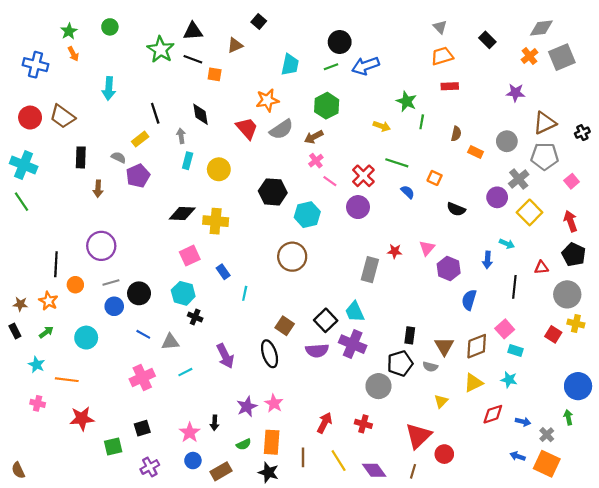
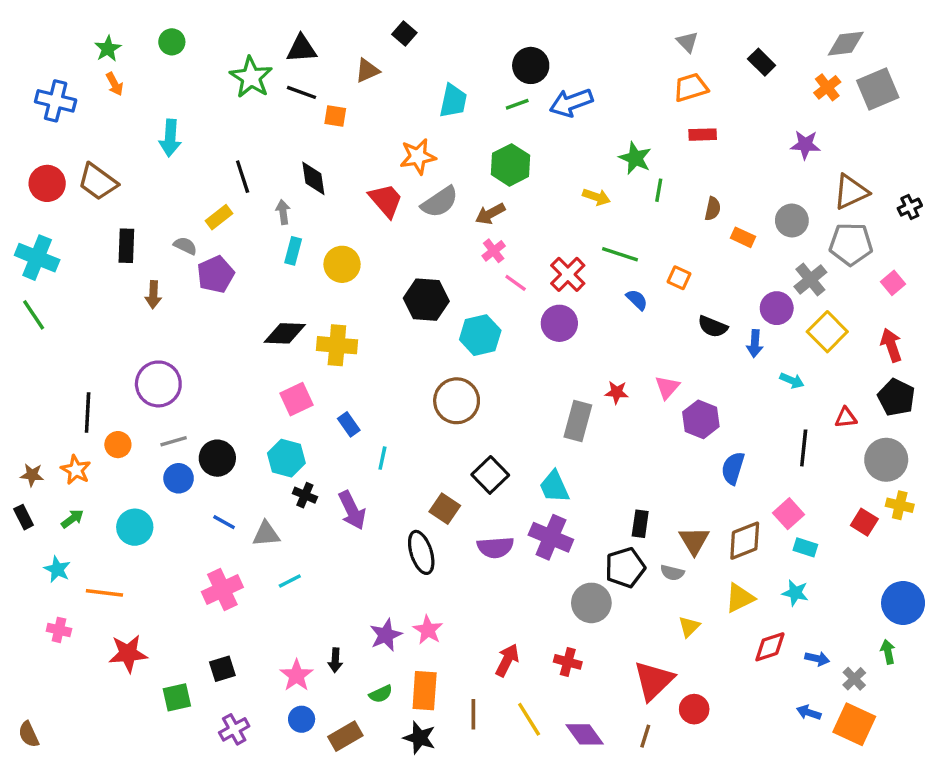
blue arrow: (487, 260) -> (755, 343), moved
black square: (326, 320) -> (490, 475), moved
purple arrow: (225, 356) -> (352, 510), moved

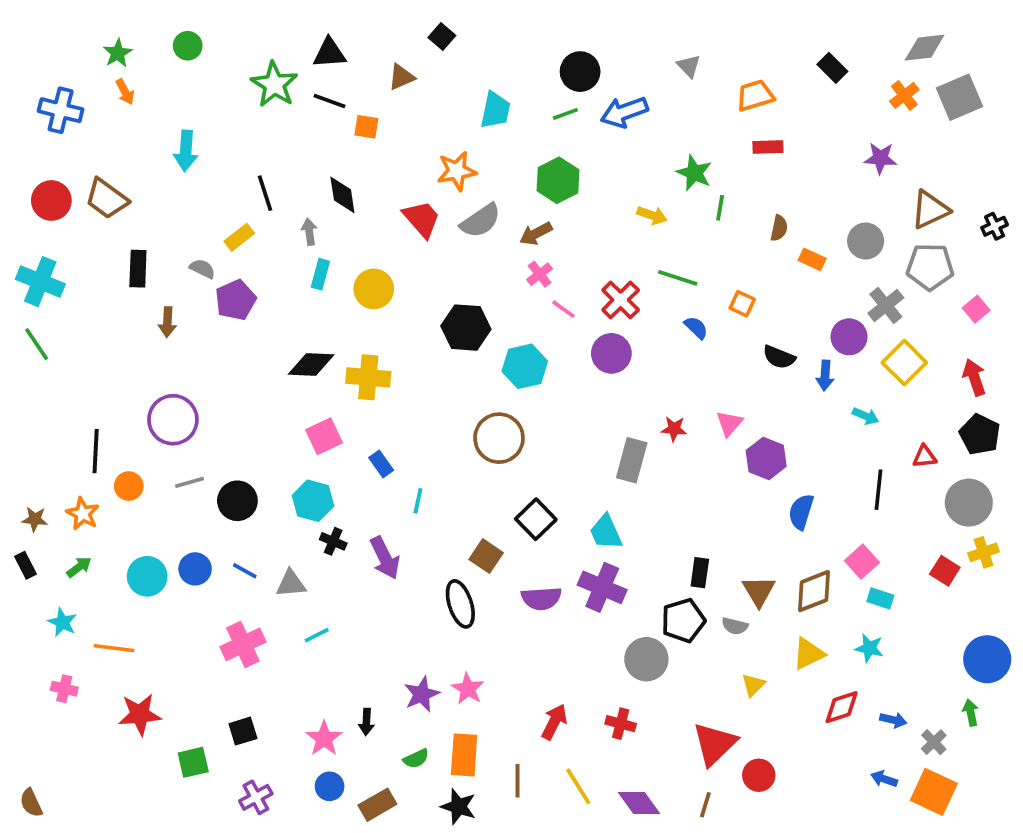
gray triangle: (687, 42) -> (689, 66), moved
blue circle: (179, 478) -> (195, 569), moved
yellow cross: (900, 505) -> (984, 552), turned -32

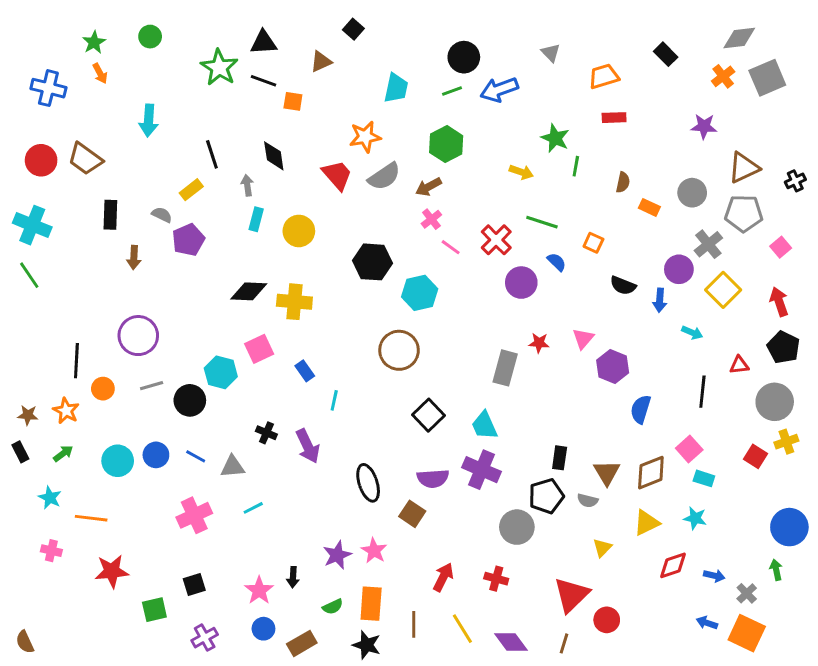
purple circle: (611, 353) -> (521, 283), moved
cyan hexagon: (313, 501) -> (221, 372), moved
brown square: (486, 556) -> (412, 514), moved

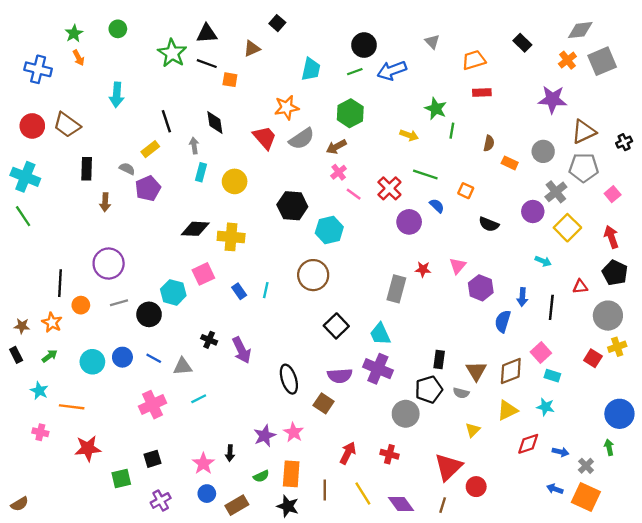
purple star: (704, 126) -> (552, 99), size x1.4
blue arrow: (660, 300) -> (522, 297), moved
cyan line: (334, 400) -> (266, 290), moved
brown semicircle: (25, 642) -> (20, 504), turned -96

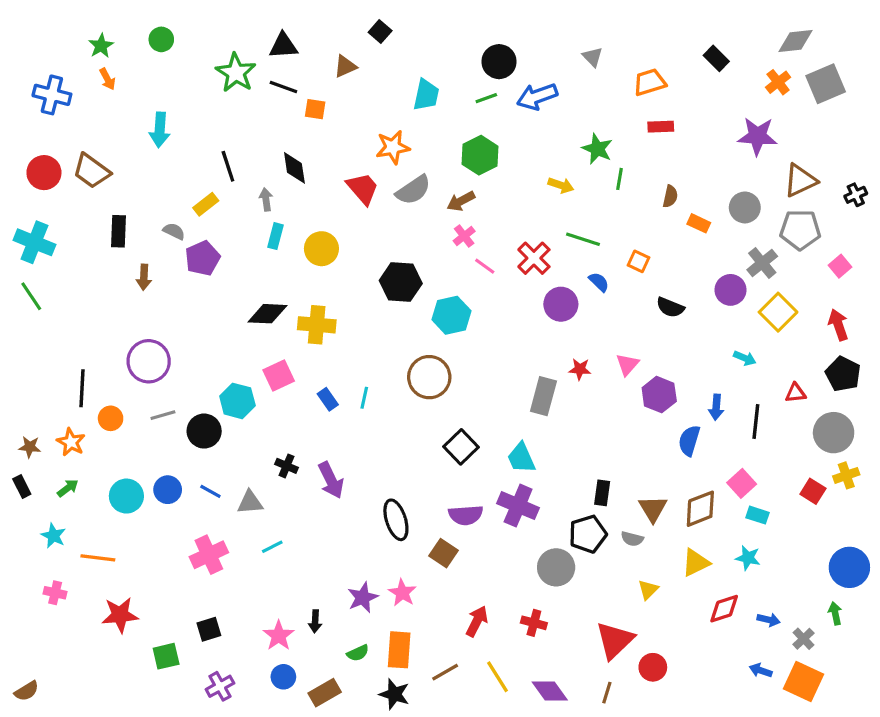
brown line: (325, 490) -> (445, 672), turned 60

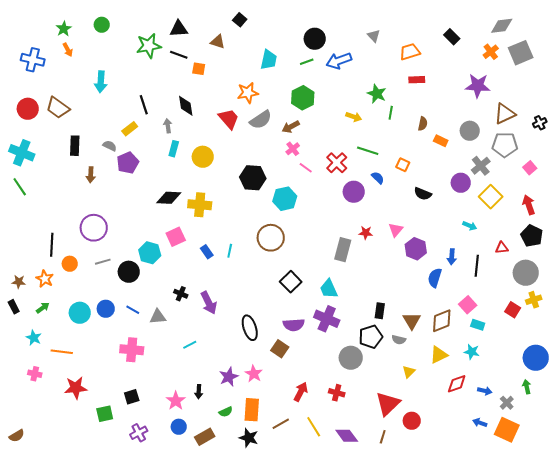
brown triangle: (345, 66) -> (218, 42), turned 42
green star: (236, 73) -> (149, 46), turned 30
cyan line: (272, 547) -> (190, 345), moved
pink cross: (209, 555) -> (132, 350), turned 30

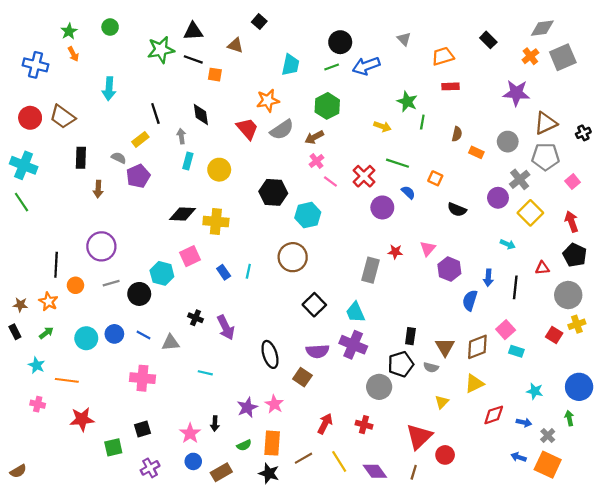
cyan line: (190, 345) -> (205, 373), turned 40
cyan star: (472, 352) -> (535, 391), moved

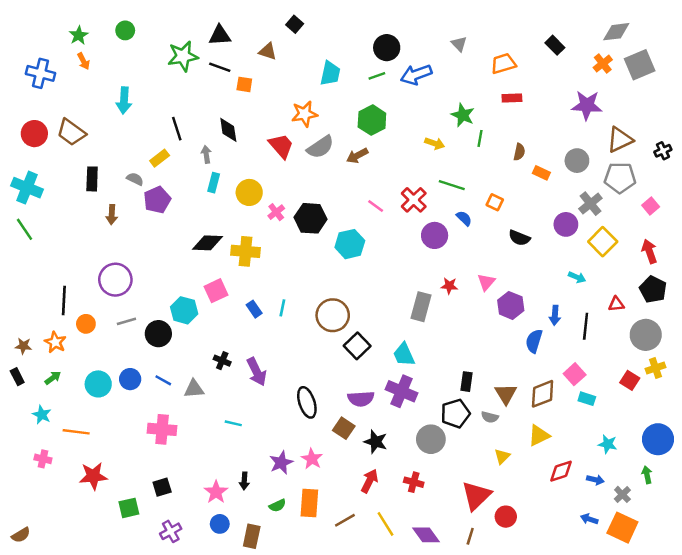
pink cross: (316, 161) -> (276, 212), moved
brown circle: (293, 257) -> (333, 315), moved
brown rectangle: (221, 472) -> (252, 536), turned -48
black star: (269, 473) -> (376, 442), moved

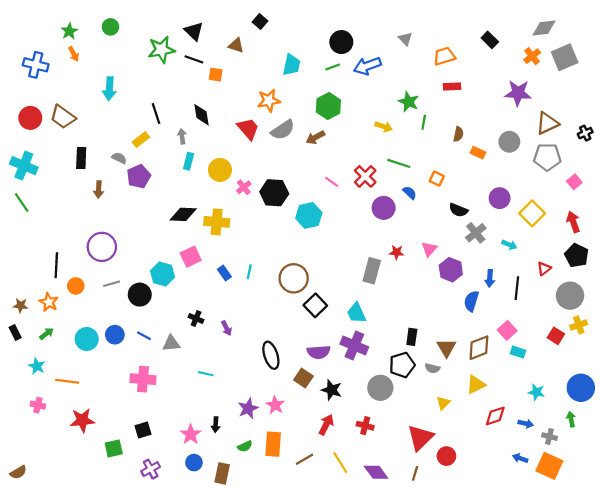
black triangle: (220, 35) -> (194, 31), turned 48
gray cross: (590, 204) -> (476, 233), moved
red triangle: (616, 304) -> (544, 269), turned -32
purple arrow: (257, 372) -> (226, 328), size x0.6
gray cross: (622, 494) -> (549, 437), turned -32

